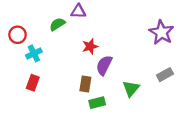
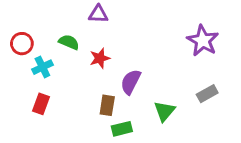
green semicircle: (57, 24) -> (69, 42), moved, turned 56
red star: (90, 46) -> (100, 58), moved

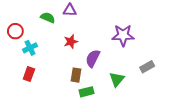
purple star: (203, 41) -> (123, 35), moved, turned -30
green semicircle: (69, 42) -> (48, 18), moved

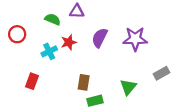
red star: (71, 42) -> (69, 42), moved
cyan cross: (30, 48) -> (49, 51), moved
purple semicircle: (93, 58) -> (100, 38), moved

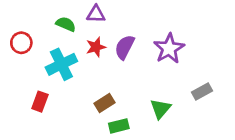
purple star: (135, 39) -> (169, 48), turned -30
red star: (69, 42) -> (96, 47), moved
cyan cross: (49, 51) -> (61, 64), size x1.5
brown rectangle: (84, 82) -> (104, 103), turned 49

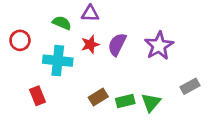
cyan cross: (61, 64) -> (58, 61), turned 32
red rectangle: (40, 102) -> (38, 96), turned -42
green rectangle: (119, 126) -> (125, 101), moved

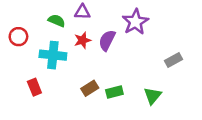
purple star: (159, 46) -> (135, 22), moved
gray rectangle: (190, 86) -> (174, 60), moved
green triangle: (151, 102) -> (153, 96), moved

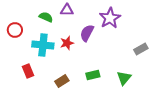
red star: (82, 40) -> (67, 43), moved
brown rectangle: (90, 88) -> (62, 81), moved

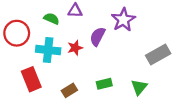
red circle: (15, 30) -> (17, 33), size x1.5
gray rectangle: (141, 49) -> (158, 54), size x1.5
red rectangle: (28, 71) -> (31, 79), size x1.5

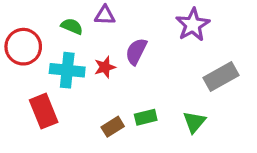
purple star: (123, 20) -> (193, 25), moved
brown rectangle: (69, 90) -> (113, 127), moved

